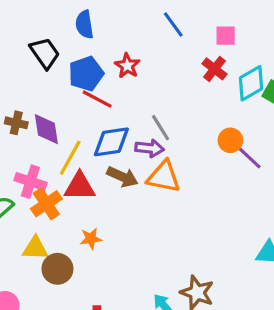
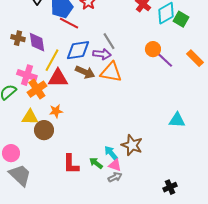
orange star: (91, 239) -> (56, 111), moved

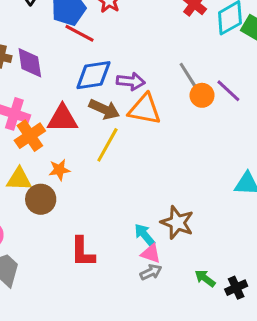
gray line: (109, 41) -> (188, 75), moved
orange circle: (153, 49) -> (202, 95), moved
yellow line: (52, 60) -> (107, 145), moved
green arrow: (96, 163) -> (205, 278), moved

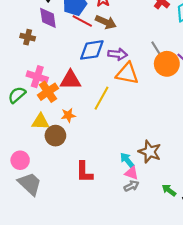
purple diamond: (30, 63) -> (48, 18), moved
orange circle: (202, 95) -> (167, 64), size x1.5
brown arrow: (104, 109) -> (106, 22), moved

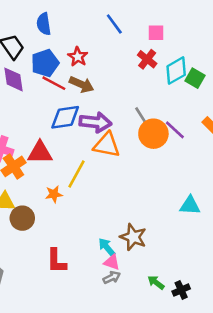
purple arrow: (118, 54) -> (95, 122), size x1.4
orange star: (68, 115) -> (54, 194), moved

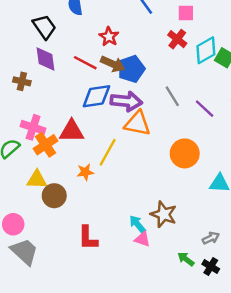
blue pentagon: (45, 63) -> (131, 69), moved
orange circle: (153, 134) -> (185, 153), moved
gray arrow: (112, 277) -> (211, 238), moved
black cross: (181, 290) -> (211, 267), turned -35

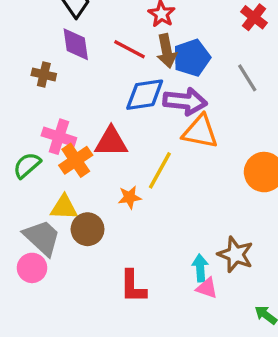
brown arrow: (113, 64) -> (167, 51), turned 55
gray line: (172, 96) -> (247, 78), moved
cyan arrow: (137, 224) -> (200, 268), turned 36
gray trapezoid: (24, 252) -> (42, 238), moved

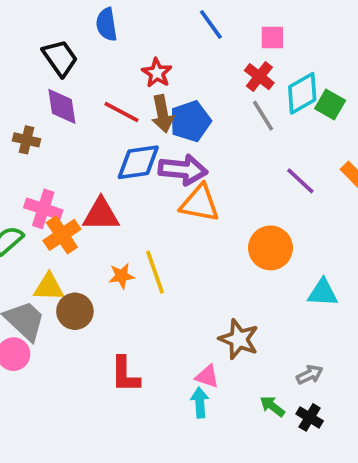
gray line: (247, 78) -> (263, 116), moved
yellow line: (160, 170) -> (155, 272), moved, turned -48
cyan arrow: (200, 268) -> (200, 403), moved

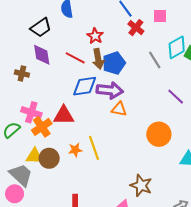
black trapezoid: (60, 58) -> (41, 28), turned 90
red cross: (259, 77) -> (136, 28), moved
orange triangle: (200, 203) -> (119, 109), size x0.7
brown circle: (75, 311) -> (49, 158), moved

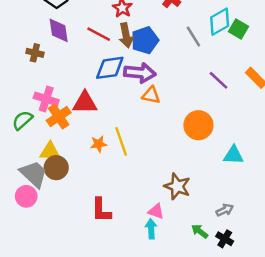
brown circle: (49, 158) -> (56, 168), moved

